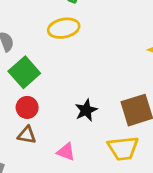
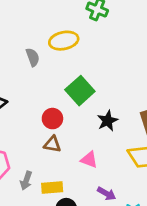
yellow ellipse: (64, 28) -> (64, 41), moved
green square: (24, 72) -> (80, 91), moved

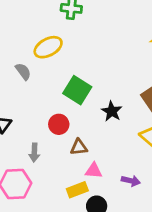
brown triangle: (52, 144) -> (79, 147), moved
pink triangle: (89, 160) -> (94, 171), moved
gray arrow: (26, 181) -> (34, 153), moved

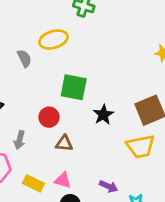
green square: (77, 90) -> (74, 87), turned -32
pink triangle: (94, 171) -> (63, 180), moved
yellow rectangle: (77, 190) -> (33, 183), moved, turned 36

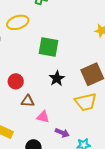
green square: (74, 87) -> (48, 47), moved
pink triangle: (63, 180) -> (43, 117), moved

